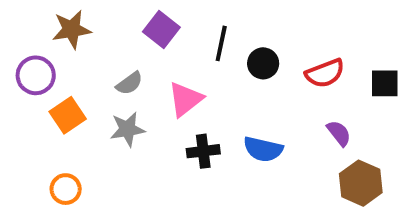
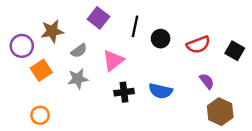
brown star: (72, 29) -> (52, 31), moved
black square: (385, 83) -> (235, 51), turned 30

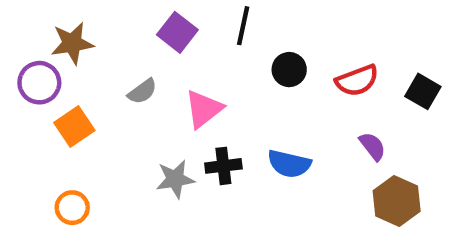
black line: (135, 26) -> (243, 26), moved
brown star: (52, 31) -> (72, 43), moved
gray star: (78, 79) -> (175, 179), moved

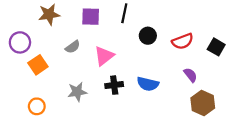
purple square: (177, 32) -> (91, 17), turned -36
brown star: (72, 43) -> (49, 14), moved
gray star: (175, 179) -> (77, 92), moved

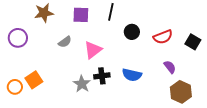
orange square: (38, 65) -> (34, 80), moved
gray star: (77, 92) -> (82, 84), moved, turned -30
orange circle: (37, 106) -> (15, 87), moved

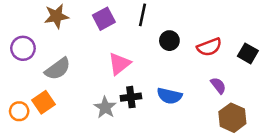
purple square: (81, 15) -> (104, 19), turned -30
gray semicircle: (65, 42) -> (58, 69), moved, size x1.5

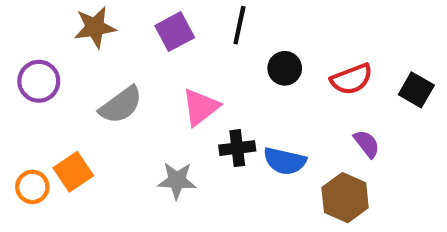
gray semicircle: (58, 69) -> (121, 105), moved
black cross: (131, 97) -> (237, 148), moved
gray star: (105, 107) -> (177, 180), turned -30
brown hexagon: (232, 118) -> (345, 198), moved

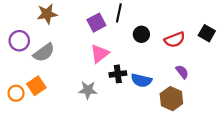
purple square: (175, 32) -> (96, 23), moved
black square: (416, 90) -> (207, 33), moved
gray semicircle: (121, 105) -> (44, 53), moved

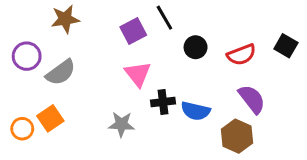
black line: (119, 13) -> (164, 18), turned -42
pink triangle: (100, 54) -> (138, 74), turned -30
purple semicircle: (182, 72) -> (252, 99), size x1.5

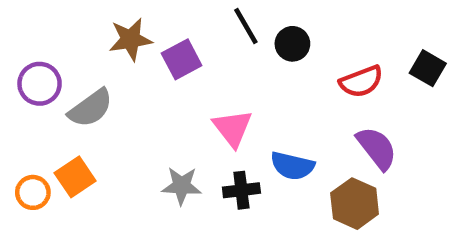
brown star: (65, 19) -> (130, 39), moved
purple square: (133, 31) -> (182, 59), moved
black circle: (196, 47) -> (292, 44), moved
pink triangle: (138, 74) -> (233, 128), moved
black cross: (163, 102) -> (241, 190), moved

